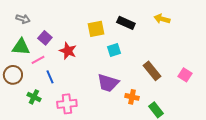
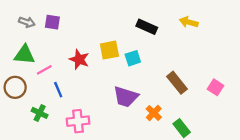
yellow square: (96, 29) -> (109, 50), moved
purple square: (45, 38) -> (52, 22), moved, turned -32
orange cross: (132, 97) -> (154, 113), turned 32

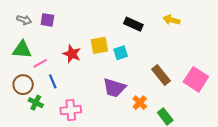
brown circle: (15, 87) -> (23, 85), moved
pink square: (215, 87) -> (196, 79), size x1.6

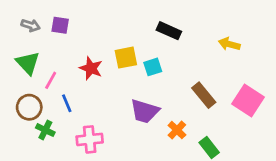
yellow arrow: (172, 20) -> (229, 44), moved
green triangle: (22, 50) -> (28, 63), turned 42
pink line: (40, 63) -> (51, 80), turned -32

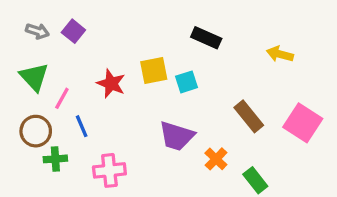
purple square: (60, 25) -> (73, 31), turned 30
green cross: (45, 130) -> (55, 159), turned -30

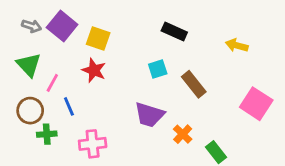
purple square: (73, 31) -> (62, 26), size x1.5
yellow square: (154, 70) -> (98, 38), moved, turned 30
brown rectangle: (249, 116) -> (194, 84), moved

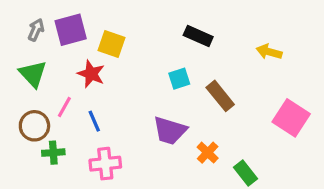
gray arrow: (32, 26) -> (36, 30), turned -84
purple square: (62, 26) -> (71, 30), turned 36
red star: (94, 70) -> (91, 74), moved
pink line: (52, 83) -> (64, 107), moved
blue line: (69, 106) -> (94, 121), moved

